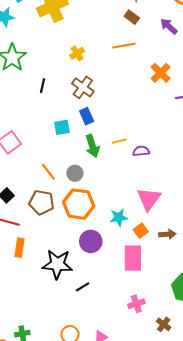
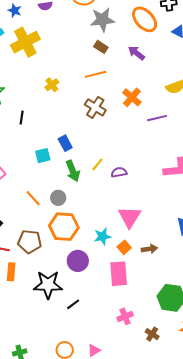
brown cross: (83, 87) -> (95, 107), moved
yellow line: (119, 141) -> (97, 164), turned -32
brown pentagon: (42, 202) -> (30, 242), moved

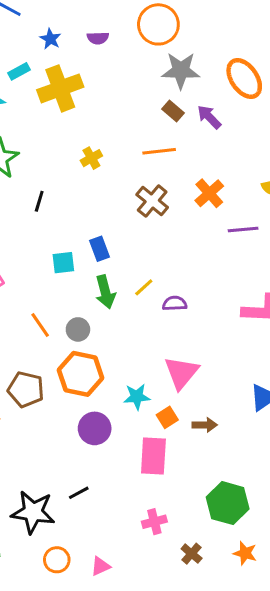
purple arrow: (136, 53) -> (209, 117), moved
black star: (48, 285) -> (33, 512), moved

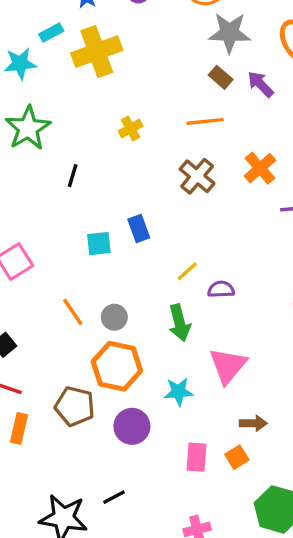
green arrow: (105, 292) -> (179, 323), moved
brown pentagon: (26, 389) -> (75, 406), moved
orange square: (167, 417) -> (237, 457), moved
pink rectangle: (153, 456) -> (197, 457), size x0.7

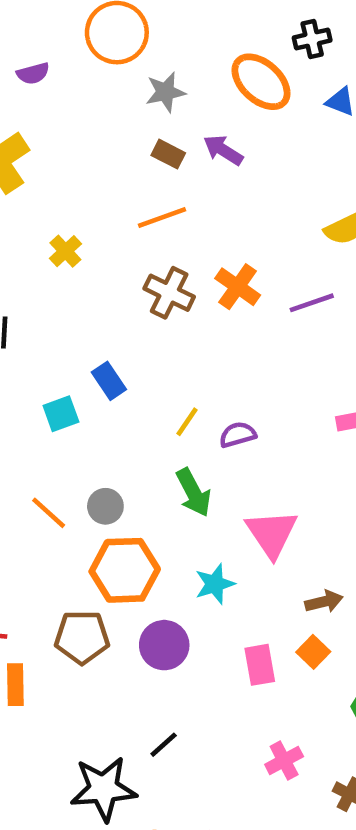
gray star: (230, 33) -> (165, 92), size x0.7
orange cross: (260, 168) -> (238, 287), moved

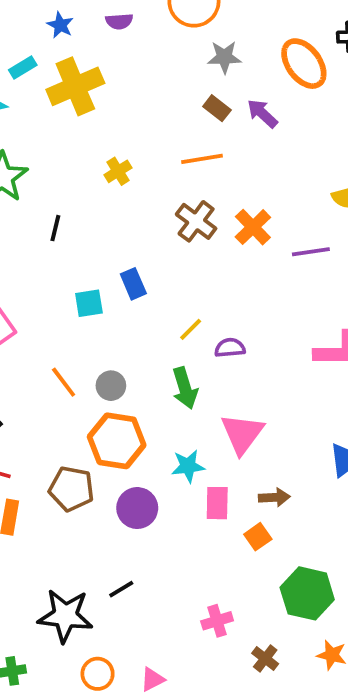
pink rectangle: (260, 665) -> (217, 503), moved

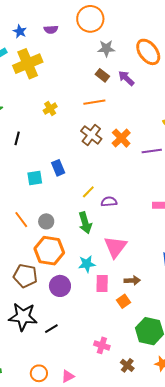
black star: (65, 616) -> (23, 317), moved
pink cross: (217, 621) -> (102, 345), turned 35

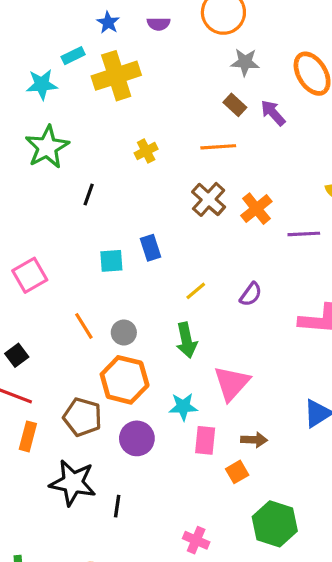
purple semicircle: (109, 202) -> (251, 294), moved, turned 126
black line: (51, 329) -> (117, 506), turned -56

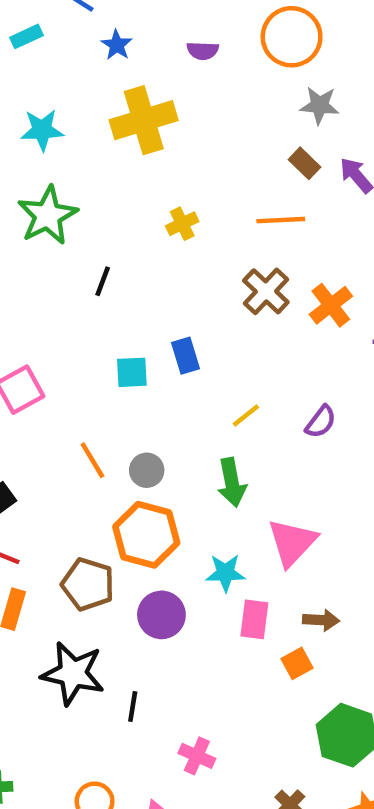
blue star: (108, 22) -> (117, 45), moved
cyan rectangle: (73, 56) -> (27, 36), moved
pink cross: (196, 540) -> (197, 756), moved

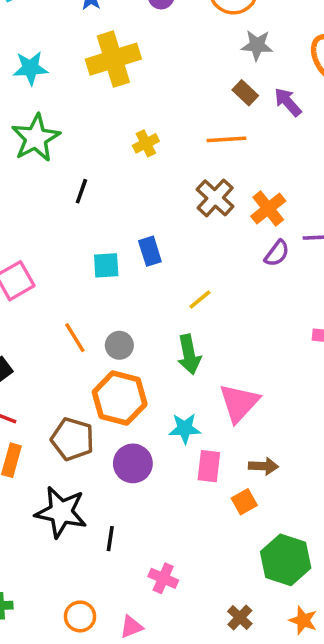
purple semicircle: (321, 422) -> (277, 253), moved

